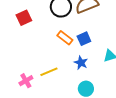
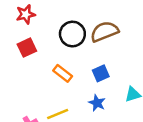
orange rectangle: (65, 38) -> (63, 73), moved

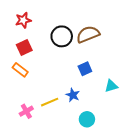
orange rectangle: (63, 73) -> (20, 70), moved
blue star: (97, 103) -> (73, 95), moved

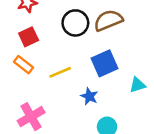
blue square: (85, 69) -> (105, 63), size x1.5
yellow line: (50, 102) -> (60, 72), moved
pink cross: (26, 111) -> (31, 117), size x1.5

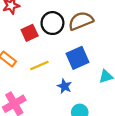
red square: (29, 37) -> (30, 33), moved

